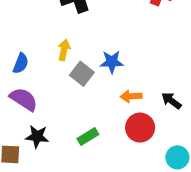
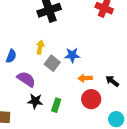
purple semicircle: (24, 99) -> (26, 79), moved
black star: (37, 137) -> (35, 101), moved
green rectangle: (88, 137) -> (56, 105), turned -40

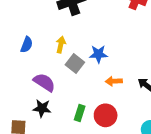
blue semicircle: (11, 56) -> (27, 45), moved
red circle: (91, 99) -> (106, 115), moved
black star: (35, 101) -> (42, 108), moved

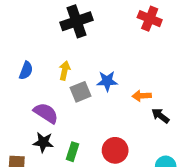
gray square: (75, 64) -> (81, 92), turned 30
orange arrow: (114, 81) -> (142, 96), moved
green rectangle: (80, 113) -> (73, 152), moved

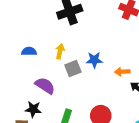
blue semicircle: (26, 71) -> (29, 51), turned -112
black star: (43, 142) -> (33, 109), moved

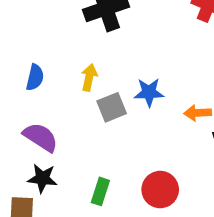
blue semicircle: (29, 51) -> (35, 77), turned 104
purple semicircle: (45, 86) -> (41, 137), moved

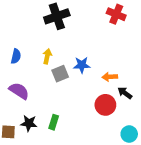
black star: (42, 178) -> (29, 123), moved
red circle: (160, 190) -> (105, 105), moved

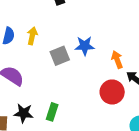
yellow arrow: (47, 56) -> (32, 36), moved
orange arrow: (110, 77) -> (117, 60), turned 72

